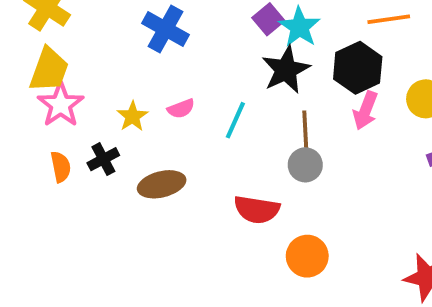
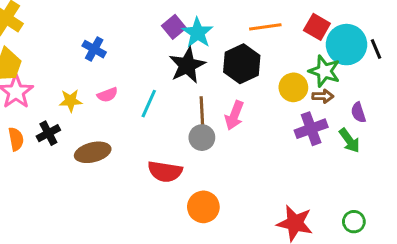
blue cross: (165, 29) -> (94, 49), moved, size x0.7
pink arrow: (365, 111) -> (234, 115), moved
yellow star: (132, 116) -> (71, 101), turned 30

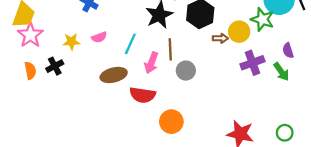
brown arrow: (323, 96) -> (220, 38), moved
pink arrow: (234, 115) -> (151, 63), moved
gray circle: (202, 138) -> (186, 71), moved
brown ellipse: (93, 152) -> (114, 75), moved

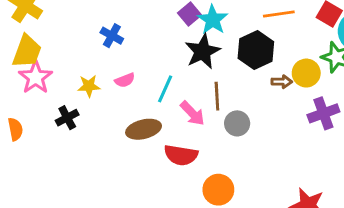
pink arrow: (151, 63) -> (192, 113), turned -65
orange semicircle: (30, 71) -> (15, 129), moved

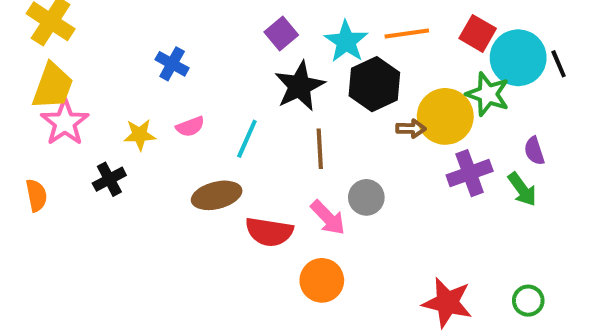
cyan star: (213, 20) -> (346, 42), moved
yellow circle: (306, 73) -> (445, 116), size x1.4
pink arrow: (192, 113) -> (328, 218), moved
gray circle: (237, 123) -> (366, 197), moved

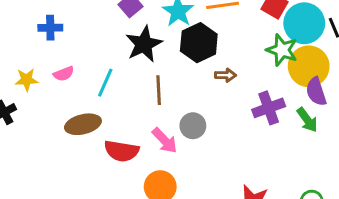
blue cross: (172, 64) -> (50, 28), turned -30
yellow circle: (445, 116) -> (309, 66), moved
purple semicircle: (534, 151) -> (316, 92), size x1.4

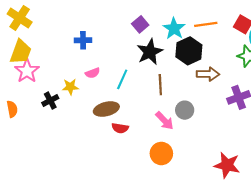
brown arrow: (226, 75) -> (208, 74), size x1.5
yellow star: (27, 80) -> (70, 87), moved
red semicircle: (122, 151) -> (120, 128), moved, size x0.7

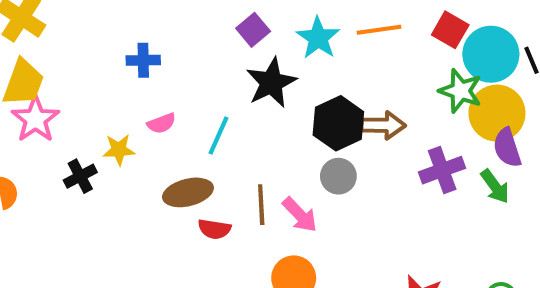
black hexagon: (189, 51) -> (338, 123), moved
brown line: (160, 85) -> (261, 205), moved
gray circle: (185, 110) -> (338, 176), moved

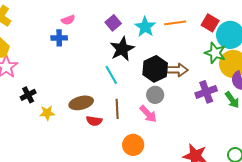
pink semicircle: (162, 123) -> (68, 20), moved
cyan line: (218, 136) -> (111, 75), moved, turned -54
yellow star: (119, 150) -> (47, 113), moved
pink arrow: (300, 215) -> (148, 114), moved

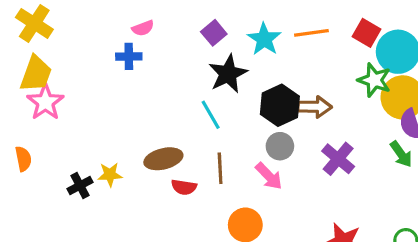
purple cross: (206, 92) -> (338, 159), moved, turned -30
black cross: (28, 95) -> (80, 186), moved

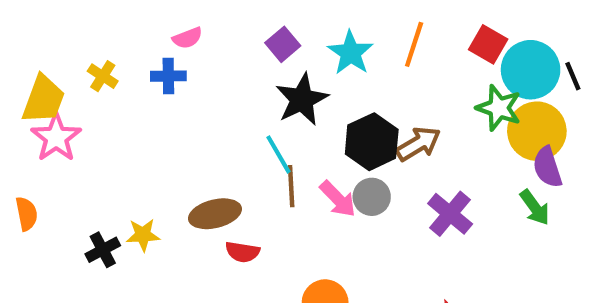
yellow cross: (34, 23) -> (103, 76), moved, size x0.6
orange line: (311, 33) -> (414, 44), turned -64
brown arrow: (315, 107) -> (418, 144), turned -32
brown line: (220, 168) -> (291, 186), moved
pink arrow: (269, 176) -> (338, 199), moved

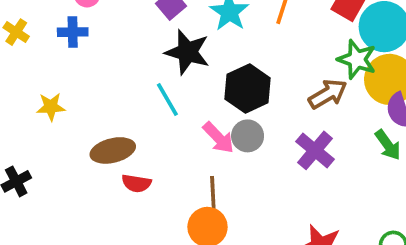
black star: (302, 99) -> (187, 52), turned -30
brown arrow: (418, 144) -> (328, 94), moved
brown line: (291, 186) -> (213, 194), moved
yellow star: (143, 235) -> (51, 107), moved

